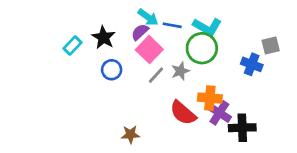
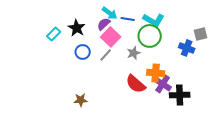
gray line: (156, 75) -> (106, 55), moved
brown star: (130, 134) -> (81, 100), moved

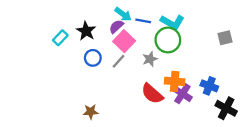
blue cross: (187, 48) -> (209, 86), moved
black cross: (180, 95) -> (226, 108), moved, turned 30

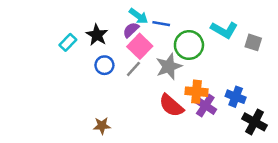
cyan L-shape: (172, 22) -> (224, 30), moved
gray square: (225, 38) -> (253, 42), turned 32
gray star: (150, 59) -> (169, 66), size x1.5

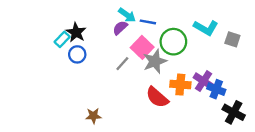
black star: (97, 35) -> (76, 32), moved
pink square: (140, 46) -> (142, 47), moved
blue circle: (104, 65) -> (77, 54), moved
purple cross: (205, 106) -> (204, 81), moved

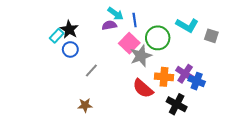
blue line: (148, 22) -> (135, 20), turned 72
purple semicircle: (120, 28) -> (109, 25), turned 32
gray line: (122, 64) -> (91, 71), moved
black cross: (234, 112) -> (177, 104), moved

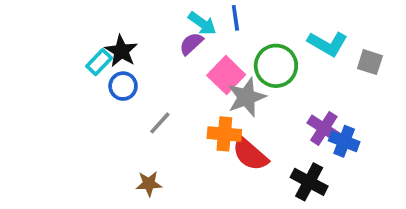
blue line: (135, 20) -> (235, 18), moved
purple semicircle: (109, 25) -> (191, 44), turned -32
orange cross: (164, 77) -> (224, 134), moved

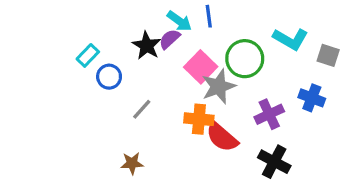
black star: (121, 51) -> (147, 46), moved
purple cross: (324, 128) -> (269, 114), moved, turned 32
blue cross: (344, 141) -> (312, 98), moved

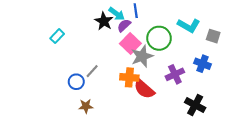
purple semicircle: (170, 39) -> (124, 25), moved
black star: (147, 46) -> (104, 21), moved
blue circle: (109, 77) -> (76, 82), moved
black cross: (274, 162) -> (195, 105), moved

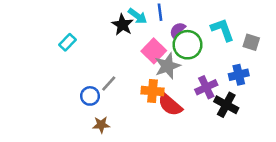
purple semicircle: (124, 25) -> (178, 30), moved
cyan L-shape: (189, 25) -> (222, 30), turned -140
blue cross: (203, 64) -> (239, 75), turned -35
black cross: (195, 105) -> (226, 105), moved

